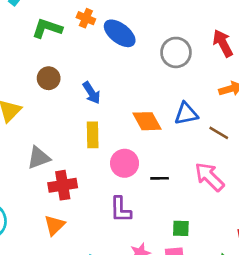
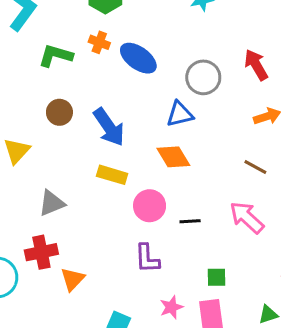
blue arrow: (92, 93) -> (109, 127), size x1.5
blue triangle: (186, 114) -> (180, 114), moved
yellow rectangle: (93, 135) -> (112, 175), turned -70
red cross: (63, 185) -> (41, 252), moved

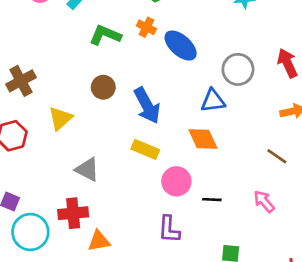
gray triangle: (52, 203) -> (87, 169), turned 44
pink arrow: (247, 217) -> (264, 201), size x0.7
orange triangle: (73, 279) -> (99, 241), turned 30

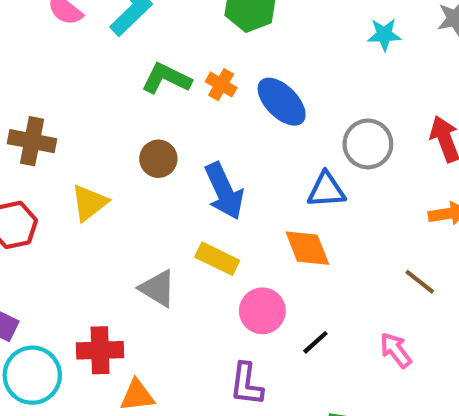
orange cross: (146, 27) -> (221, 85), moved
brown cross: (21, 81) -> (32, 141), turned 36
gray triangle: (87, 169) -> (158, 288), moved
black line: (212, 200) -> (315, 342), turned -48

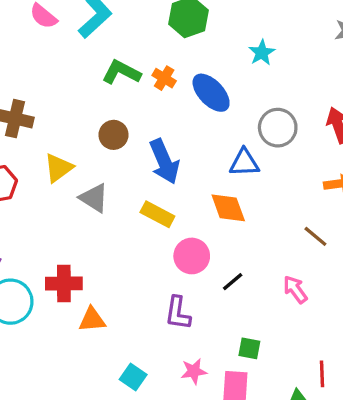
cyan star: (384, 35) -> (262, 53), moved, turned -30
gray triangle: (158, 288) -> (94, 198), moved

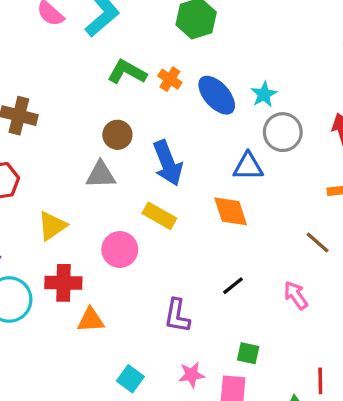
cyan star: (262, 53) -> (264, 94), moved
yellow triangle: (59, 168) -> (52, 226), moved
gray triangle: (94, 198) -> (101, 175), moved, turned -36
pink circle: (192, 256) -> (120, 250), moved

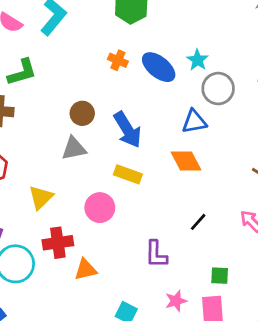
green L-shape: (127, 72) -> (22, 72), moved, turned 144

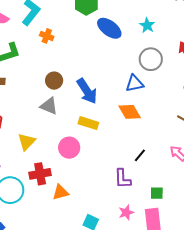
orange cross: (118, 60) -> (47, 36), moved
cyan star: (197, 60) -> (147, 25), moved
blue ellipse: (159, 67) -> (109, 28), moved
gray triangle: (74, 149) -> (49, 106), turned 36
purple L-shape: (156, 254) -> (123, 179), moved

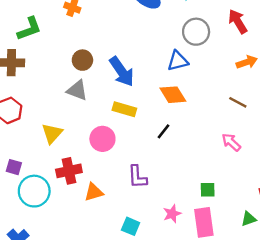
black line: (140, 155) -> (164, 131), moved
purple L-shape: (123, 179) -> (137, 177), moved

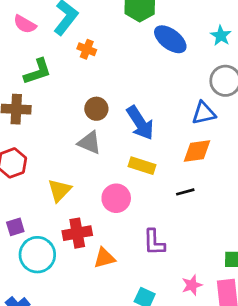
orange diamond: (173, 95) -> (197, 151), turned -68
black line: (164, 131) -> (185, 192), turned 35
purple square: (14, 167) -> (15, 227), turned -35

